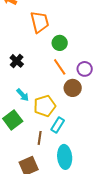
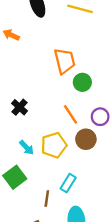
orange trapezoid: (40, 22) -> (65, 61), moved
green circle: (60, 43) -> (82, 82), moved
yellow pentagon: (45, 106) -> (54, 145), moved

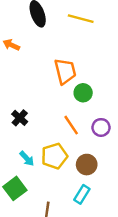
brown circle: (86, 139) -> (87, 165), moved
cyan rectangle: (68, 183) -> (82, 194), moved

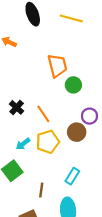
orange line: (71, 125) -> (43, 114), moved
cyan arrow: (27, 159) -> (23, 144), turned 96
brown circle: (87, 165) -> (77, 132), moved

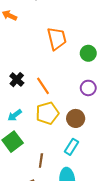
green circle: (73, 85) -> (88, 53), moved
brown circle: (77, 132) -> (76, 118), moved
cyan arrow: (23, 144) -> (15, 115), moved

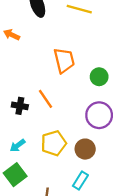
black cross: (17, 80) -> (20, 106), turned -32
orange line: (43, 86) -> (45, 99), moved
purple circle: (88, 88) -> (99, 115), size x1.5

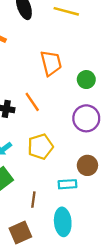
brown circle: (85, 149) -> (87, 165), moved
cyan rectangle: (80, 180) -> (67, 184), turned 54

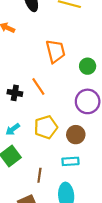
brown circle: (87, 165) -> (76, 135), moved

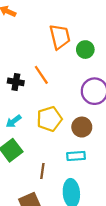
green circle: (88, 66) -> (85, 50), moved

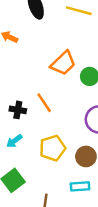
orange trapezoid: (60, 37) -> (63, 63), turned 60
cyan arrow: (14, 121) -> (14, 141), moved

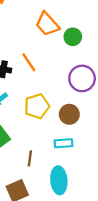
orange trapezoid: (63, 63) -> (47, 24), turned 92

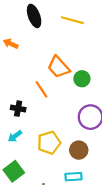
orange line: (29, 62) -> (42, 89), moved

